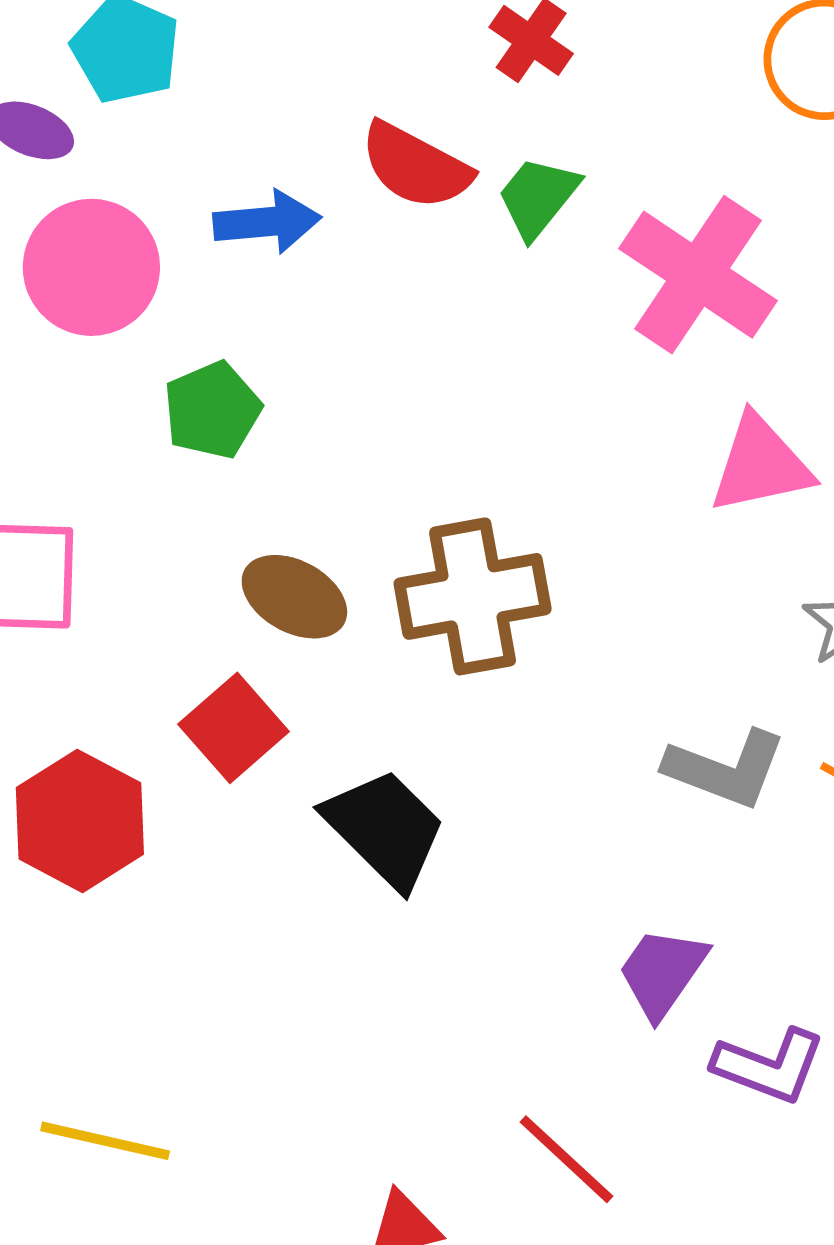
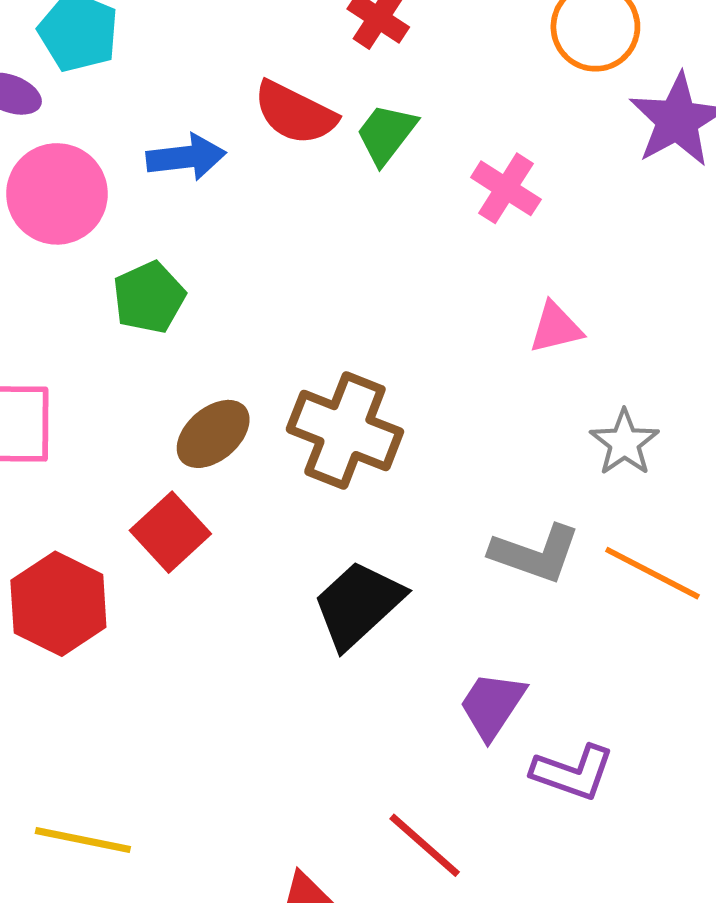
pink cross: (698, 275) -> (506, 188), size x0.6
pink triangle: (761, 465) -> (556, 328), size x0.7
brown cross: (473, 596) -> (345, 431), turned 33
brown ellipse: (294, 597) -> (213, 434), turned -68
black trapezoid: (385, 829) -> (358, 604), moved, turned -86

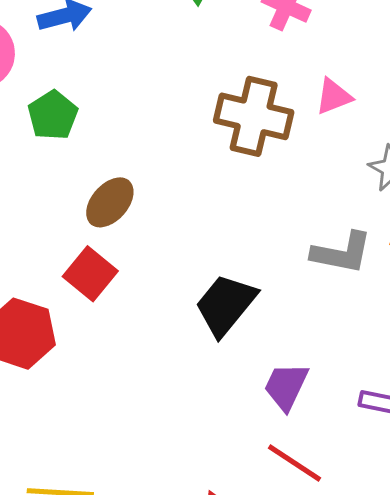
brown cross: (345, 431) -> (254, 116), moved
purple trapezoid: (492, 705) -> (286, 386), moved

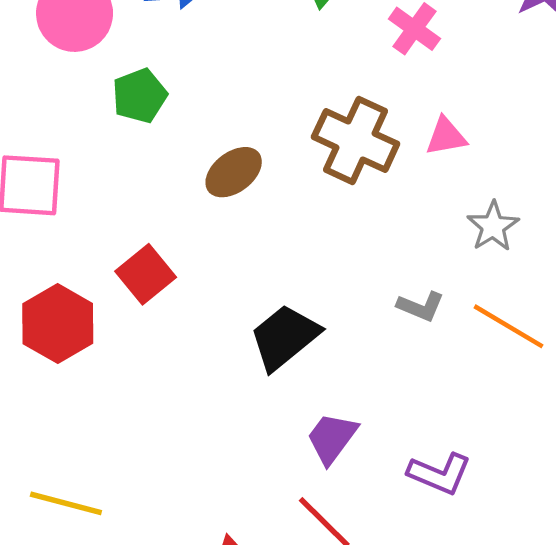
brown ellipse: (110, 202) -> (234, 172), moved
gray L-shape: (342, 253) -> (421, 306), size x0.7

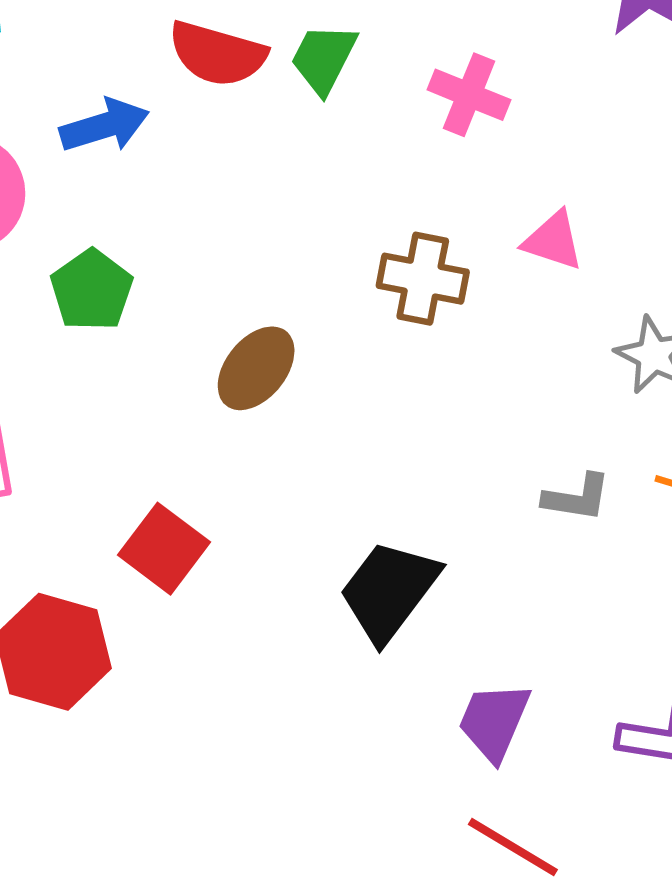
pink triangle: (446, 136) -> (553, 241), turned 42
brown cross: (356, 140) -> (423, 279), size x0.7

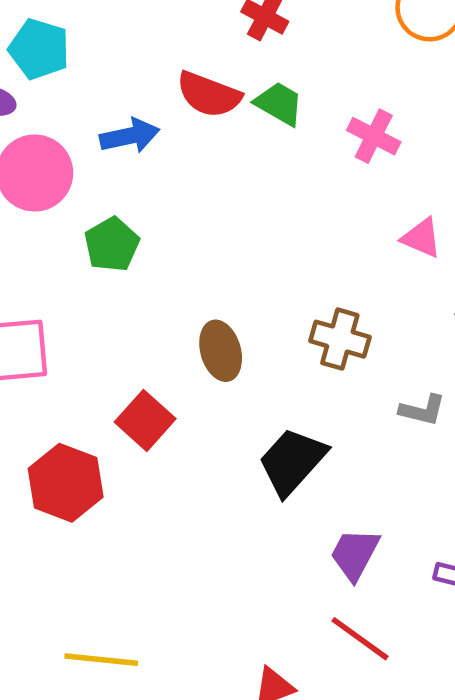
green trapezoid: (324, 58) -> (279, 104), turned 88
brown cross: (423, 279) -> (340, 339), moved
brown ellipse: (256, 368) -> (221, 351), moved, turned -60

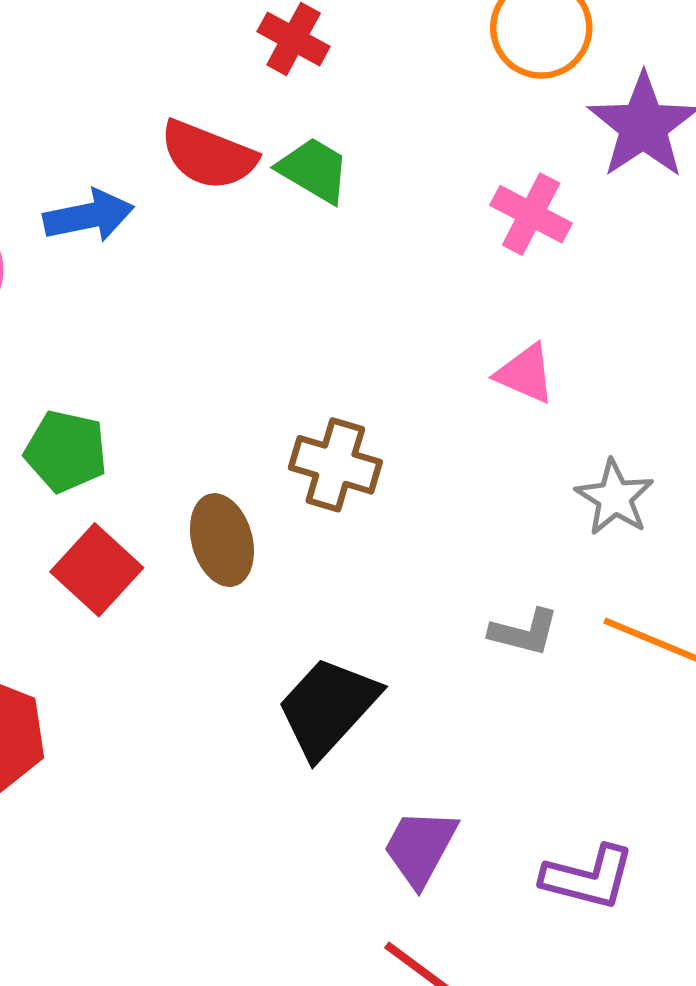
pink cross: (374, 136) -> (531, 214), moved
green pentagon: (112, 245) -> (66, 451), moved, turned -30
brown cross: (340, 339) -> (335, 465), moved
red square: (145, 420) -> (97, 570), moved

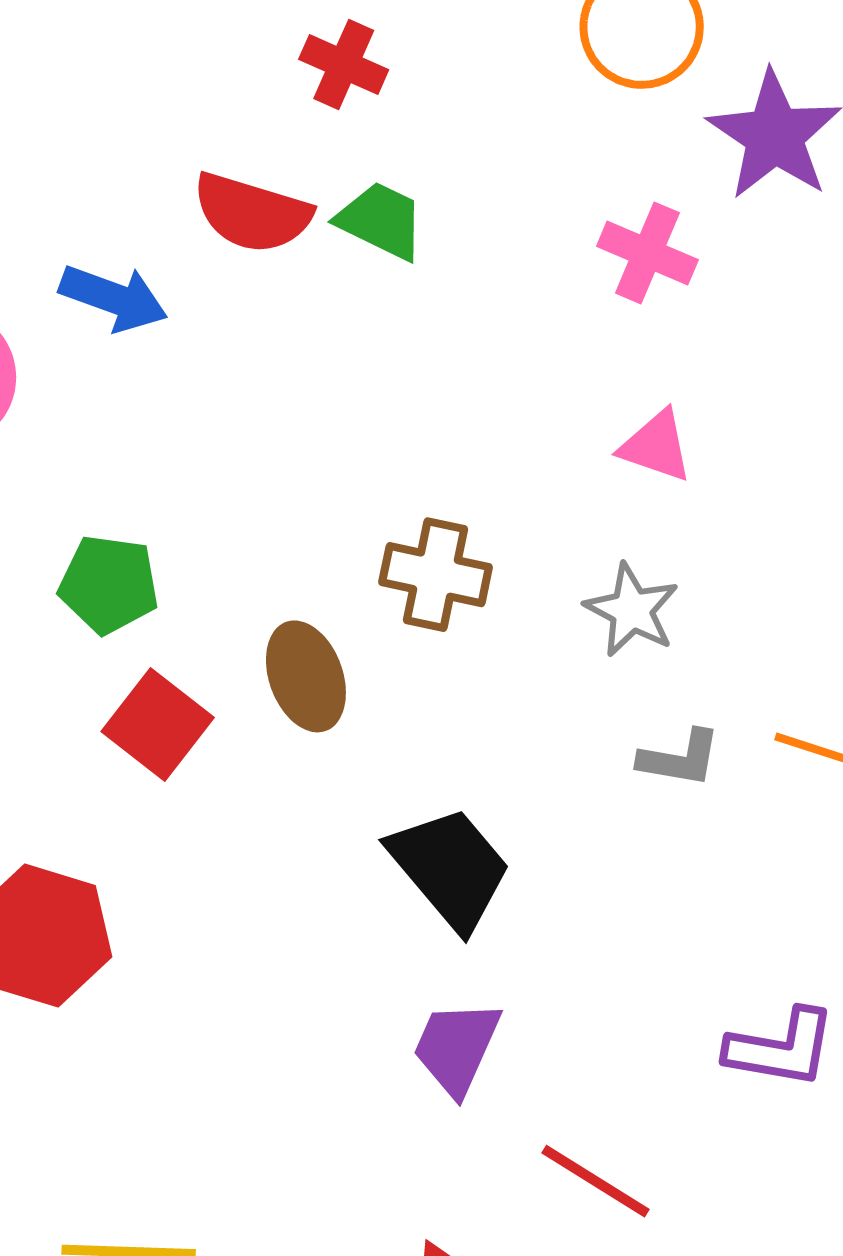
blue arrow: (89, 216) -> (114, 298), turned 36
gray star: (615, 498) -> (632, 610), moved
black trapezoid: (328, 707) -> (450, 868), turned 102
purple trapezoid: (420, 848) -> (457, 1047), moved

